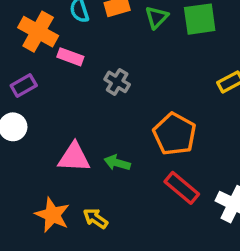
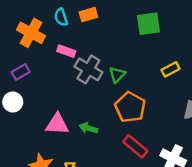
green triangle: (157, 17) -> (117, 75), moved
pink rectangle: (70, 57) -> (66, 51), moved
gray cross: (117, 82) -> (88, 69), size x1.5

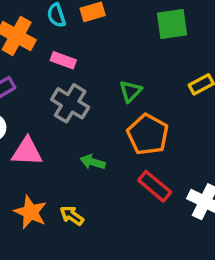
gray cross: (88, 69) -> (70, 103), moved
pink triangle: (57, 124) -> (27, 152), moved

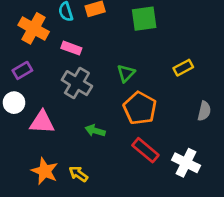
green square: (172, 24) -> (144, 19), moved

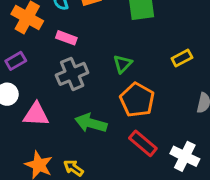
gray cross: (77, 83) -> (72, 74), turned 36
green arrow: (95, 131) -> (91, 123), size x1.5

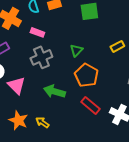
pink triangle: (36, 114) -> (16, 85), turned 42

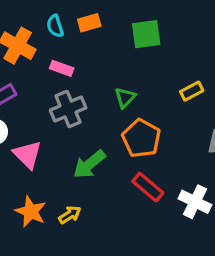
green arrow: (54, 91) -> (89, 164), turned -55
yellow arrow: (42, 122) -> (70, 215), turned 112

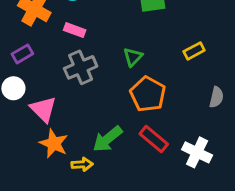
green arrow: (89, 164) -> (107, 139), moved
orange star: (31, 211) -> (54, 143), moved
yellow arrow: (70, 215) -> (82, 164), turned 30

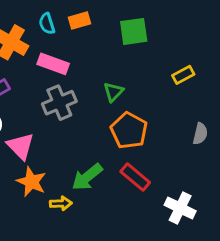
pink rectangle: (75, 30) -> (53, 64), size x1.4
yellow rectangle: (194, 51) -> (183, 75), moved
white cross: (197, 152) -> (180, 208), moved

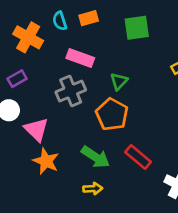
pink rectangle: (53, 64) -> (80, 58), moved
orange pentagon: (129, 131) -> (112, 114), moved
green arrow: (87, 177) -> (95, 157), turned -108
yellow arrow: (61, 203) -> (93, 189), moved

